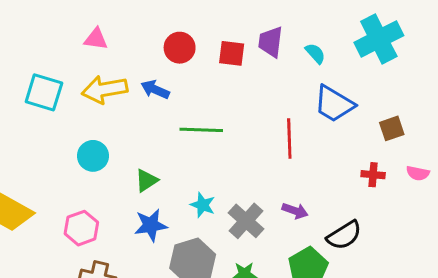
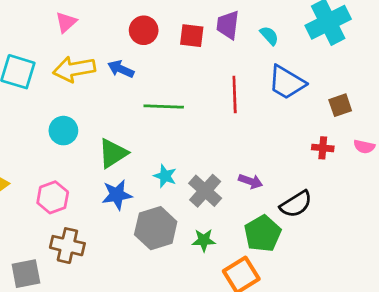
pink triangle: (96, 39) -> (66, 22), turned -50
red line: (289, 139) -> (235, 94), moved
green triangle: (146, 180) -> (113, 153), size x1.4

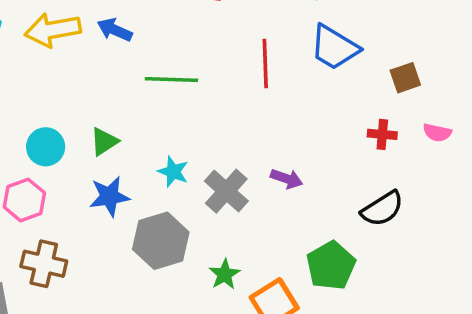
cyan circle: (63, 131) -> (46, 147), moved
green triangle: (113, 153) -> (104, 141), size x0.7
black semicircle: (296, 204) -> (382, 209), moved
green pentagon: (263, 233) -> (331, 266), moved
green star: (204, 240) -> (225, 274), moved, turned -30

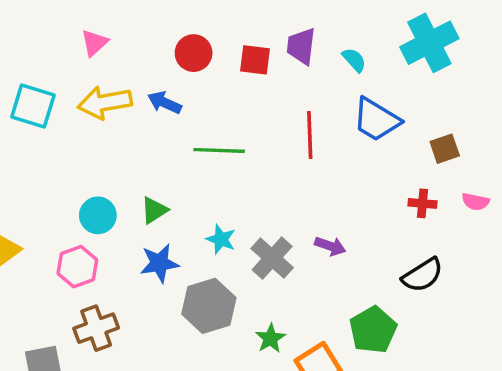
brown cross: (44, 264) -> (96, 328), turned -33

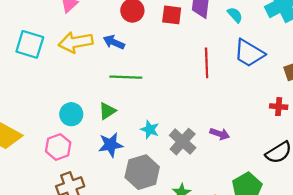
green line: (219, 150) -> (126, 77), moved

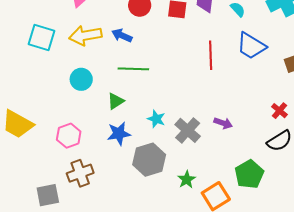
red cross: (279, 107) -> (279, 111), moved, turned 35
cyan circle: (71, 114) -> (81, 79), moved

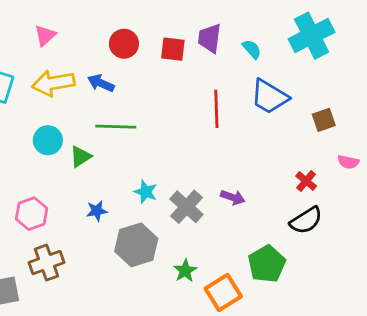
green triangle: (116, 101) -> (80, 157), moved
blue star: (119, 134) -> (97, 211), size x0.7

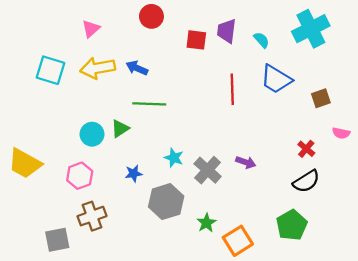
red circle: (124, 44) -> (151, 16), moved
cyan circle: (48, 140) -> (92, 134), moved
green pentagon: (267, 264) -> (292, 225), moved

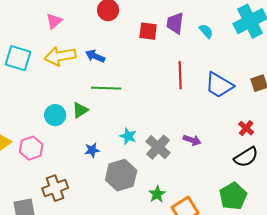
blue trapezoid: (276, 79) -> (219, 85), moved
pink hexagon: (80, 176) -> (31, 148), moved

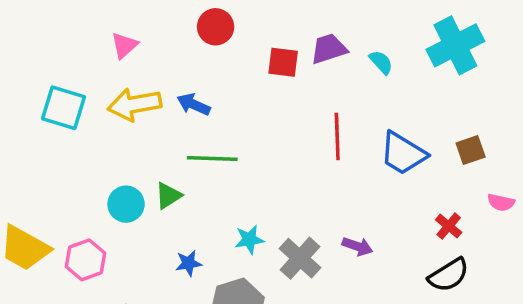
purple trapezoid: (175, 23) -> (329, 49), turned 65
cyan star: (128, 136) -> (249, 240), turned -30

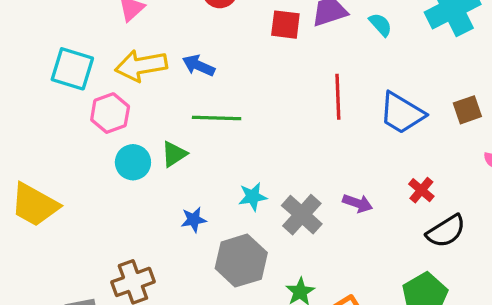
red cross: (449, 226) -> (421, 190), moved
pink hexagon: (86, 260) -> (110, 113), moved

